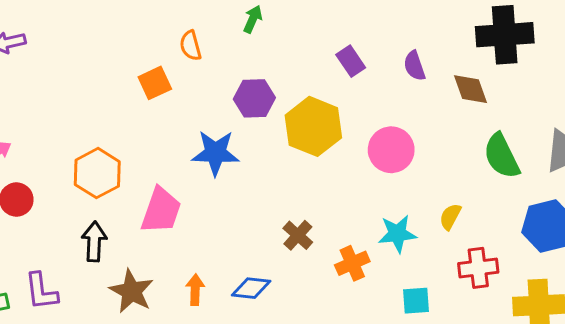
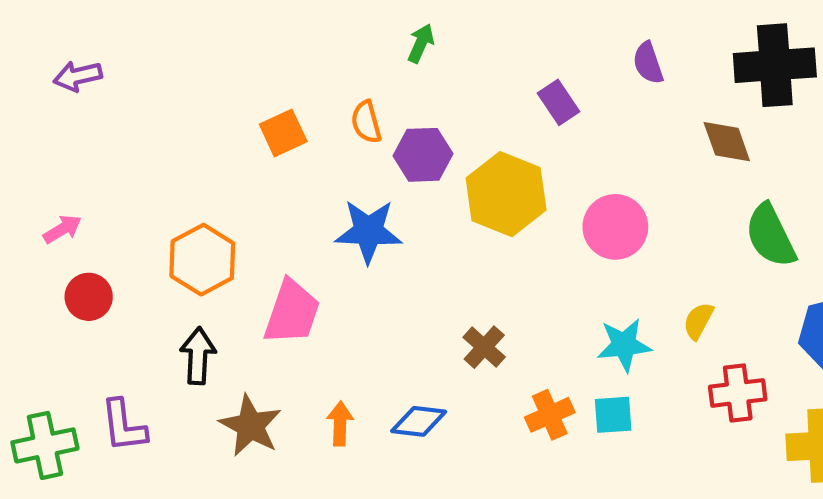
orange semicircle: (191, 46) -> (366, 122), moved
purple semicircle: (414, 66) -> (648, 63), moved
orange cross: (352, 263) -> (550, 415), moved
cyan square: (416, 301) -> (613, 415), moved

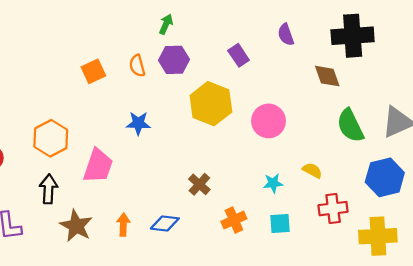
purple hexagon: (423, 155) -> (174, 60), moved
blue star: (368, 231) -> (138, 123), size x0.7
yellow semicircle: (698, 321) -> (312, 170), turned 90
cyan star: (624, 345) -> (273, 183), size x0.7
cyan square: (613, 415) -> (280, 223), moved

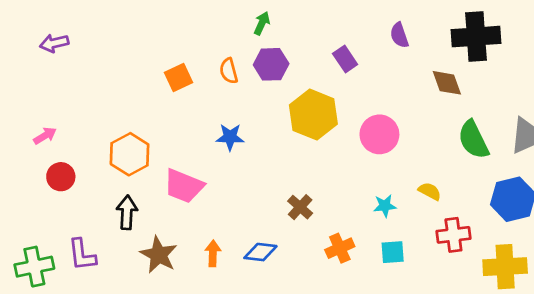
pink trapezoid: (98, 166) -> (184, 186), turned 93

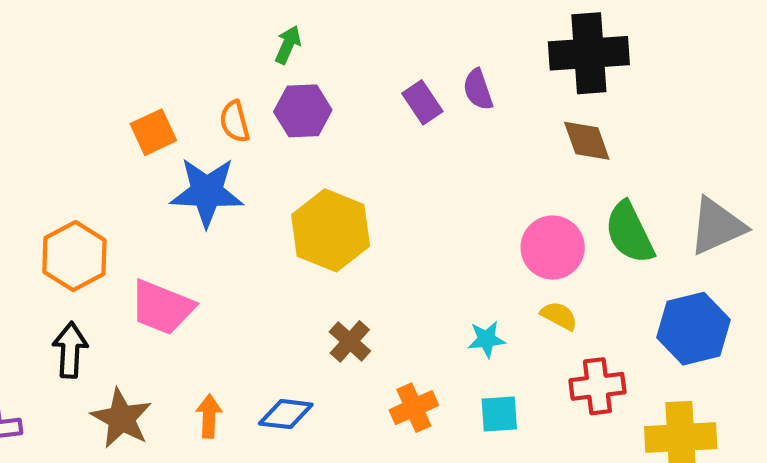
purple semicircle: (399, 35) -> (478, 90), moved
black cross: (476, 37) -> (589, 53), moved
yellow hexagon: (313, 115) -> (331, 230), moved
pink circle: (379, 134) -> (553, 248), moved
blue star: (230, 137) -> (207, 192), moved, size x1.6

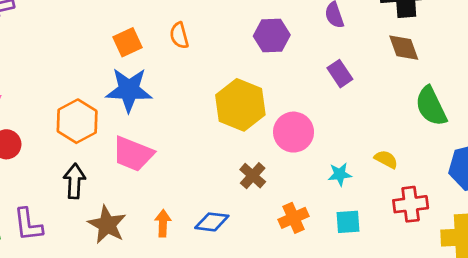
purple rectangle: (422, 102) -> (340, 74), moved
purple hexagon: (303, 111) -> (272, 35), moved
blue star: (207, 192) -> (129, 90), moved
pink circle: (553, 248) -> (294, 132), moved

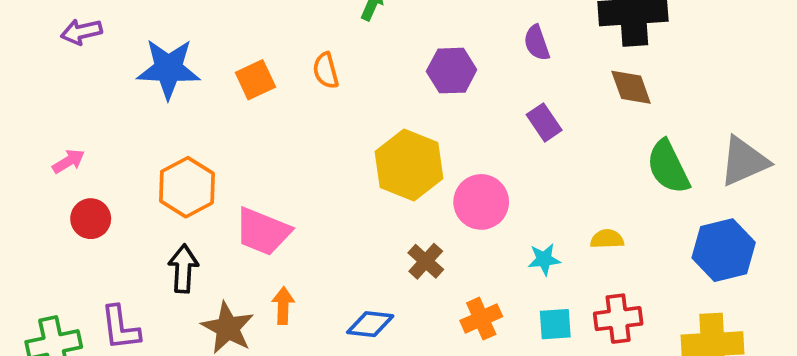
blue star: (129, 90) -> (168, 69), moved
yellow semicircle: (386, 159) -> (607, 239), turned -30
red cross: (411, 204) -> (618, 319), moved
orange arrow: (163, 223) -> (283, 306), moved

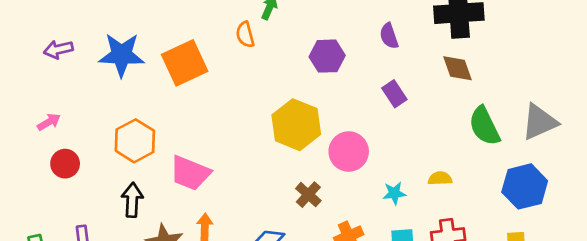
purple arrow: (81, 32) -> (58, 49), moved
orange semicircle: (326, 71) -> (245, 35), moved
orange square: (255, 80) -> (185, 63), size x1.6

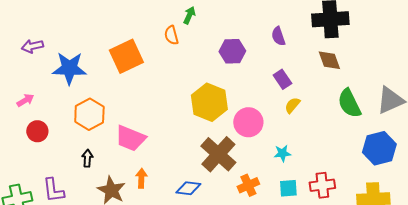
blue star: (122, 55) -> (69, 68), moved
yellow semicircle: (440, 178) -> (292, 105), moved, turned -48
brown cross: (308, 195) -> (218, 154), size x1.8
black arrow: (132, 200) -> (87, 158), size x0.7

